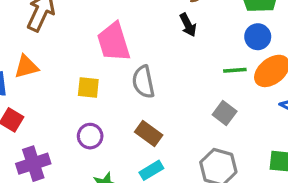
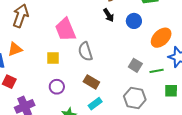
blue circle: (258, 37) -> (134, 21), moved
green line: (235, 70) -> (157, 71), moved

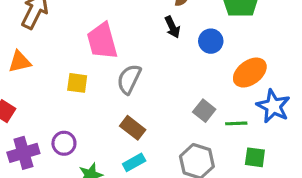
gray semicircle: (85, 51) -> (129, 79), turned 36
purple circle: (57, 87) -> (64, 143), moved

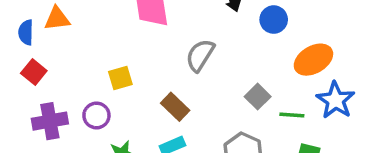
gray semicircle: (129, 79) -> (200, 55), moved
yellow square: (77, 83) -> (120, 78), moved, turned -30

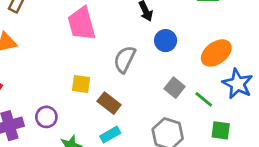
blue circle: (274, 20) -> (166, 41), moved
yellow square: (120, 78) -> (81, 84), moved, turned 30
green line: (292, 115) -> (204, 99), turned 42

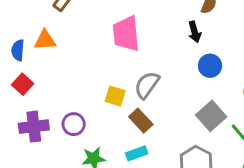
gray semicircle: (125, 59) -> (147, 85), moved
gray square: (175, 88) -> (211, 116), size x1.4

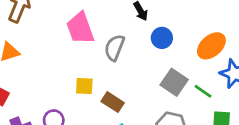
gray semicircle: (147, 85) -> (114, 48), moved

